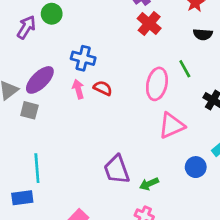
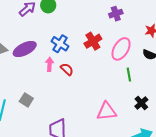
red cross: (149, 23) -> (93, 41), moved
pink ellipse: (157, 84) -> (121, 49), moved
gray square: (29, 110) -> (26, 100), moved

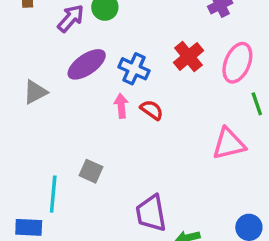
purple ellipse: (25, 49) -> (87, 64), moved
pink triangle: (107, 111) -> (229, 144), moved

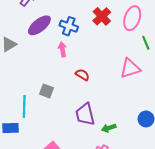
red semicircle: (152, 110) -> (82, 75), moved

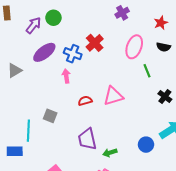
red cross: (102, 16) -> (95, 43), moved
pink triangle: (130, 68) -> (113, 96), moved
red semicircle: (82, 75) -> (85, 101), turned -48

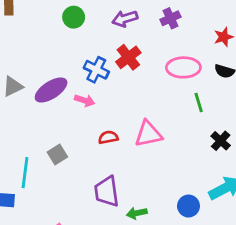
purple arrow: (33, 25) -> (125, 19), moved, turned -150
pink ellipse: (134, 47) -> (183, 67), turned 65
purple ellipse: (44, 52) -> (51, 90), moved
pink arrow: (66, 76) -> (85, 100), turned 112
gray square: (50, 116) -> (57, 154), turned 32

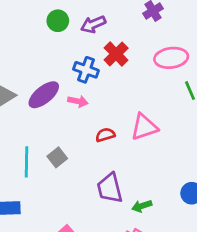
purple arrow: (125, 19) -> (93, 24), moved
cyan line: (25, 173) -> (27, 162), moved

